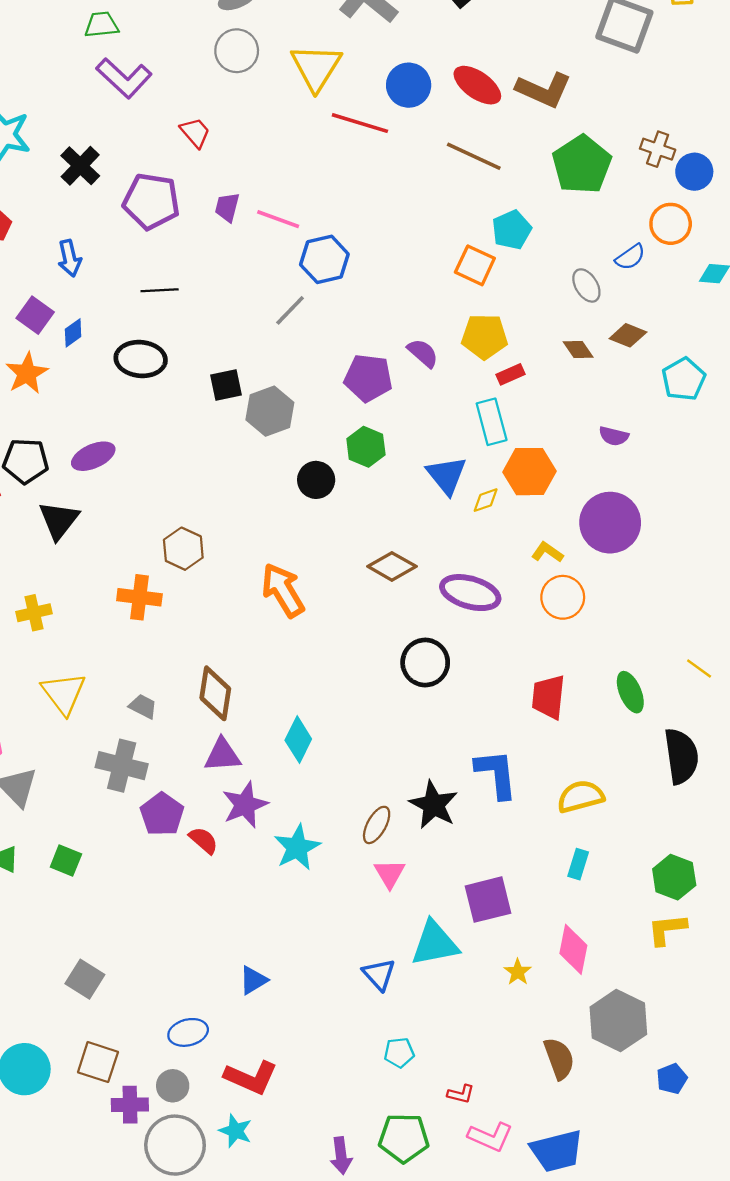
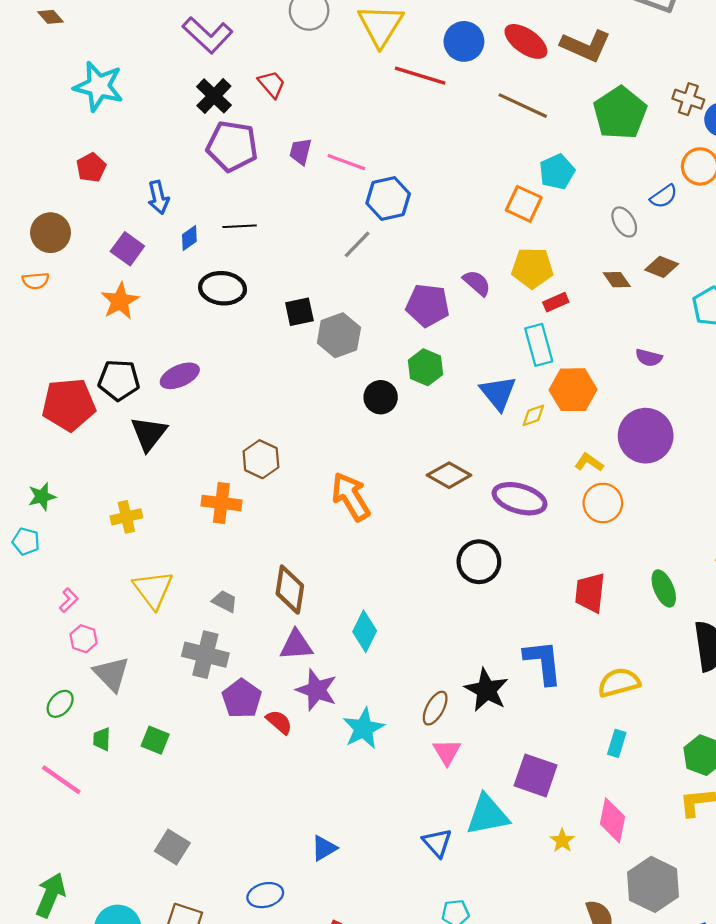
black cross: (80, 166) -> (214, 96), moved
blue diamond: (73, 333) -> (189, 238), moved
purple star: (245, 805) -> (317, 690), turned -30
purple square: (488, 900) -> (536, 775), turned 33

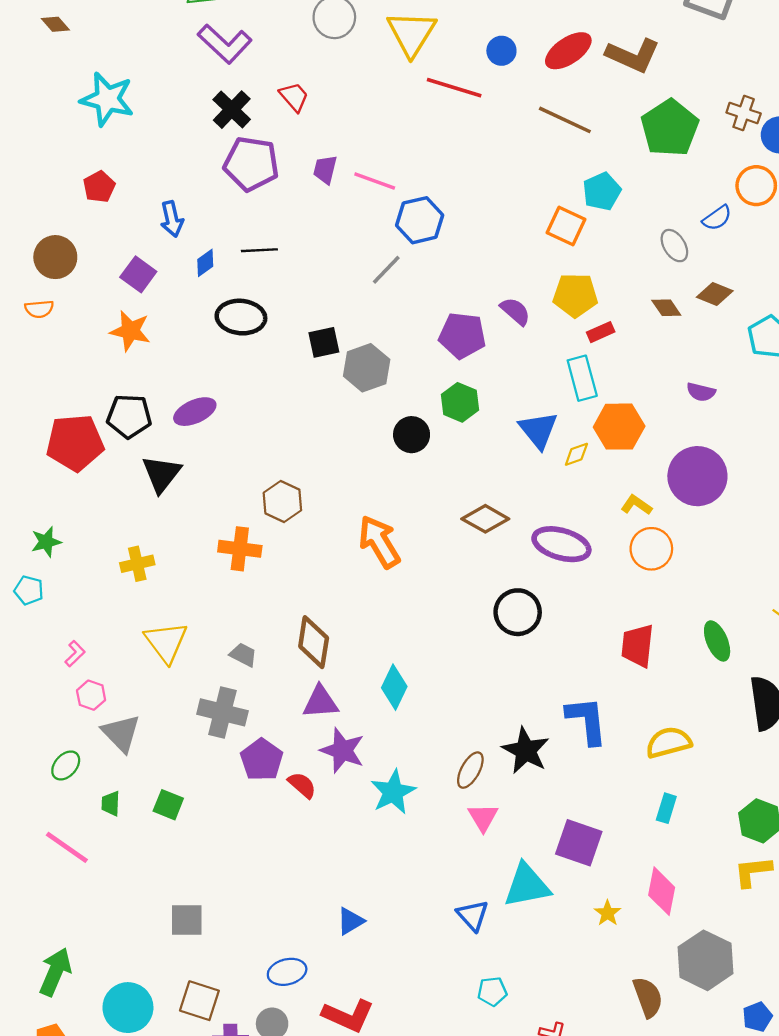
blue circle: (464, 41) -> (501, 51), size x0.7
red ellipse: (526, 41) -> (568, 51), turned -69
orange star: (120, 301) -> (130, 331), turned -30
gray square: (172, 847) -> (187, 920), turned -32

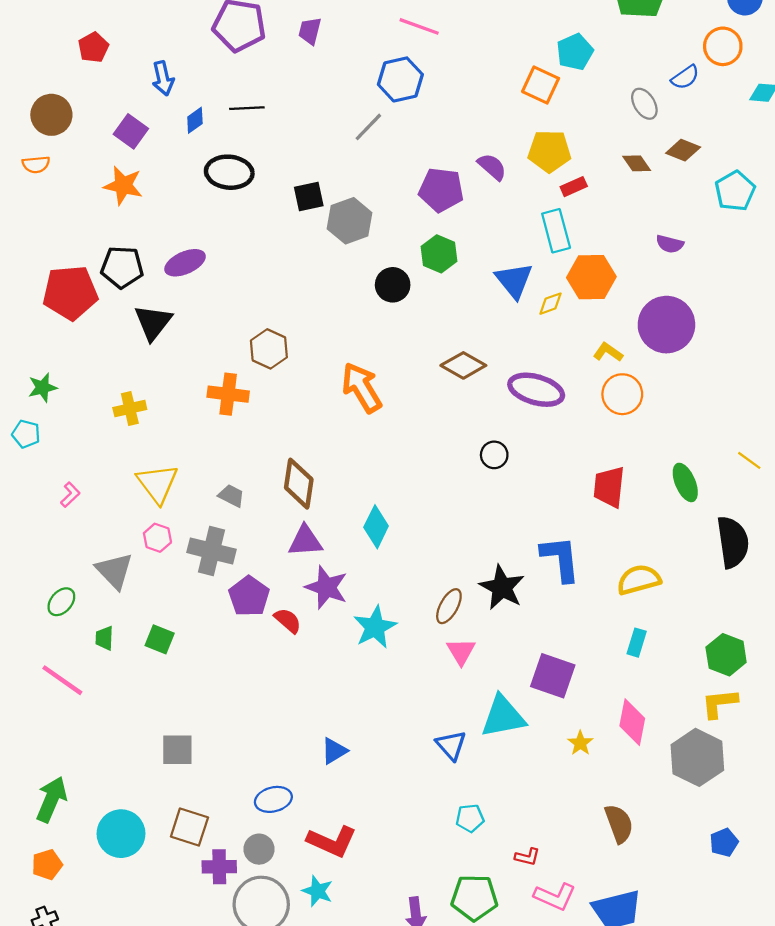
pink line: (375, 181) -> (419, 26), moved
black circle: (518, 612) -> (494, 455), size x0.6
pink hexagon: (91, 695) -> (157, 538), moved
gray hexagon: (706, 960) -> (697, 757), moved

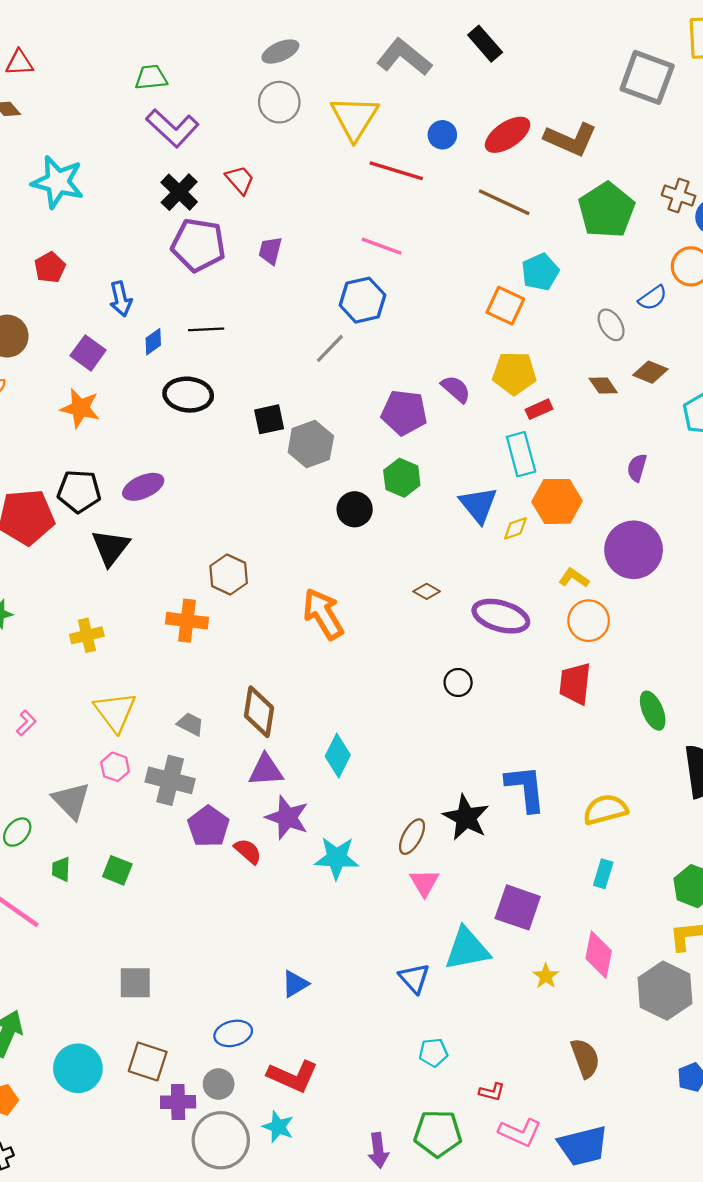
purple semicircle: (670, 244) -> (637, 468), turned 92
brown diamond: (463, 365) -> (427, 591), size x0.6
red trapezoid: (609, 487) -> (575, 684), moved
cyan star: (375, 627) -> (337, 858), turned 30

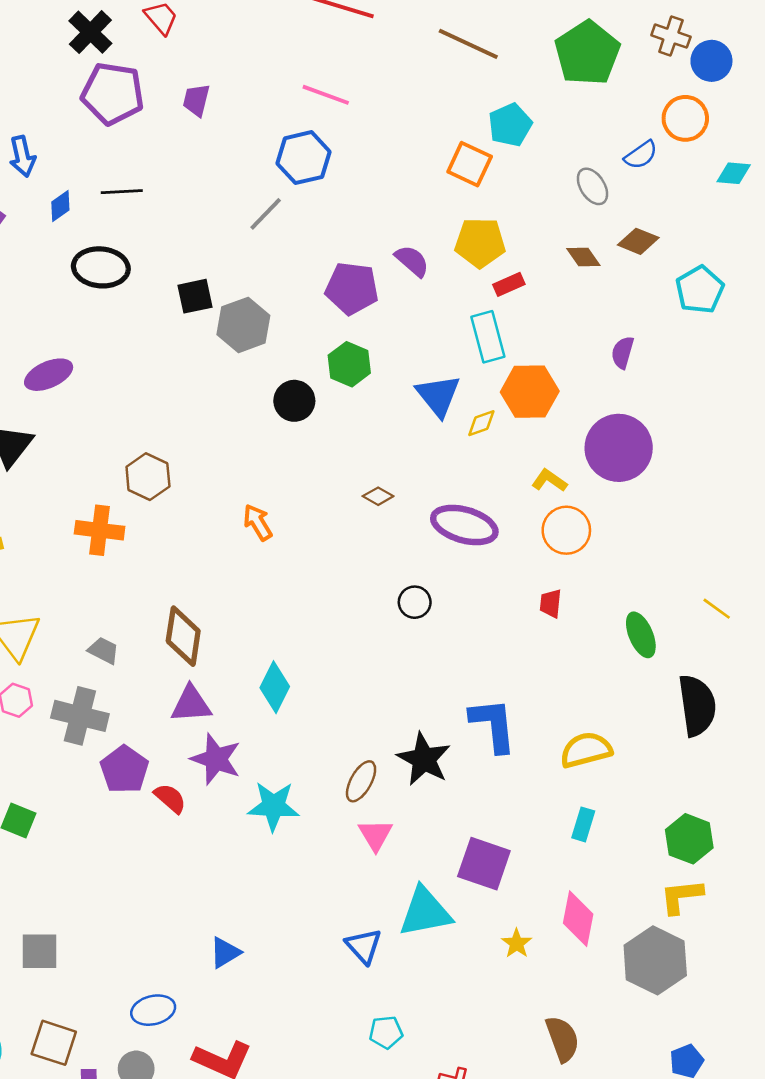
orange arrow: (323, 614) -> (258, 522), size x0.6
red trapezoid: (575, 684) -> (551, 603), size x0.6

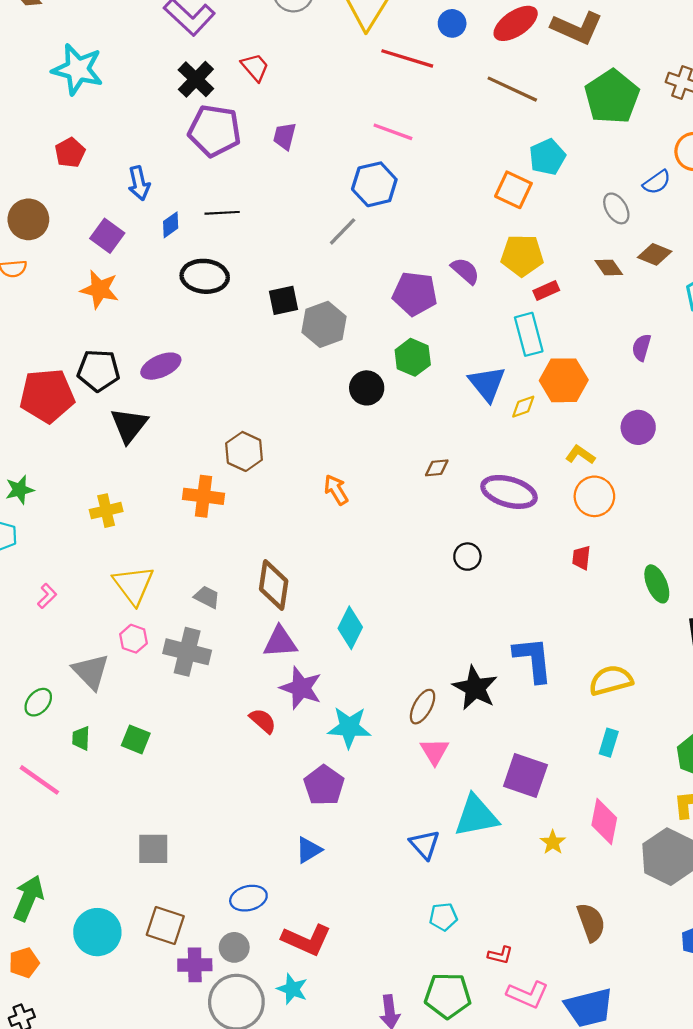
purple circle: (619, 448) -> (638, 427), size x0.6
brown diamond: (378, 496) -> (437, 468), turned -35
purple pentagon: (124, 770) -> (324, 785), moved

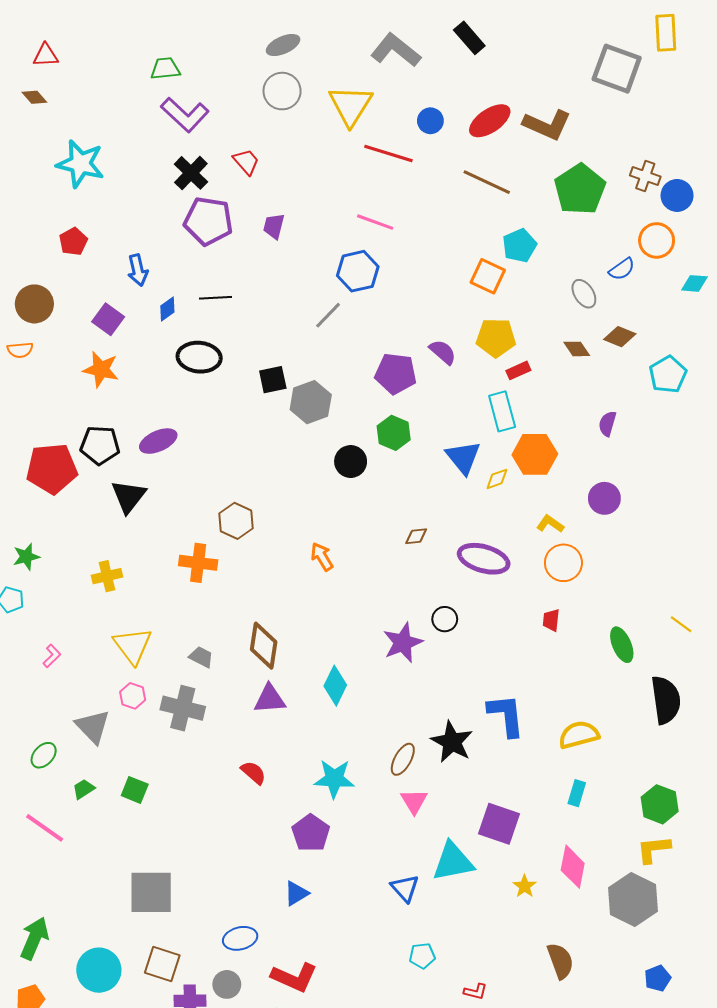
purple star: (301, 688) -> (403, 643), moved, turned 30
green trapezoid: (81, 738) -> (84, 789), turned 55
gray square: (153, 849) -> (151, 892), size x1.5

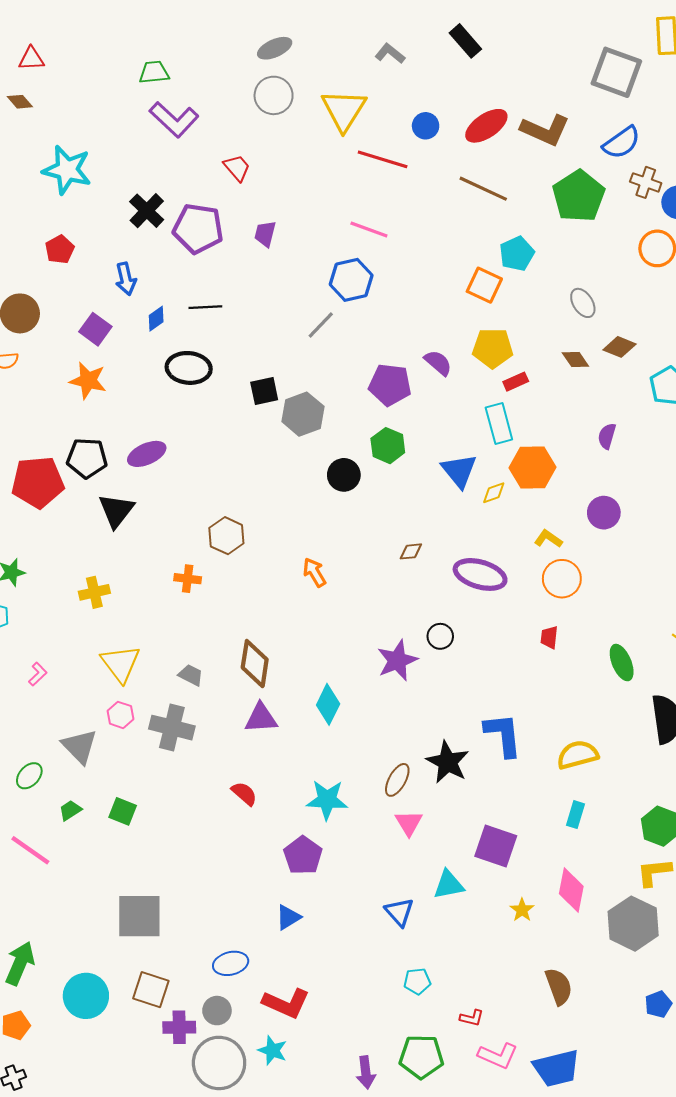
gray L-shape: (396, 50) -> (390, 53), size x0.6
black cross: (191, 173) -> (147, 211), moved
blue semicircle: (622, 269) -> (622, 143), moved, size x1.4
orange cross: (198, 563) -> (188, 579), size x0.7
cyan triangle: (453, 862) -> (449, 885), size x0.7

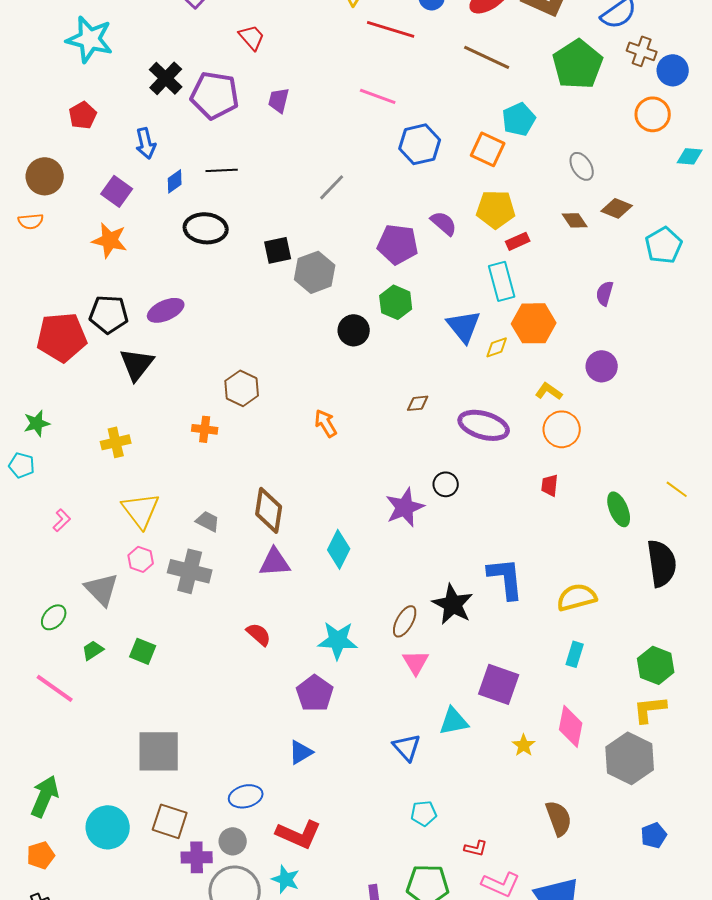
blue hexagon: (351, 280) -> (420, 144), moved

